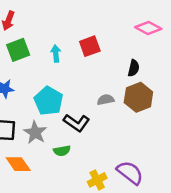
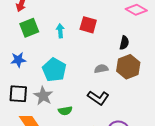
red square: (90, 46) -> (88, 25), turned 36
black L-shape: (76, 123) -> (98, 98), moved

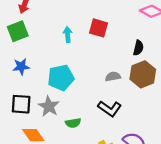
green square: (29, 28) -> (18, 31), moved
cyan pentagon: (54, 70) -> (61, 78), turned 30

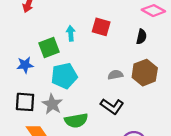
green square: (18, 31) -> (49, 48), moved
black semicircle: (138, 48) -> (141, 37), moved
green semicircle: (73, 123) -> (76, 120), size x1.5

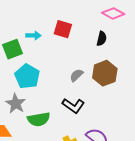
cyan arrow: (71, 33) -> (33, 35), turned 96
gray semicircle: (115, 75) -> (76, 75), turned -32
cyan pentagon: (64, 76) -> (27, 76), turned -30

